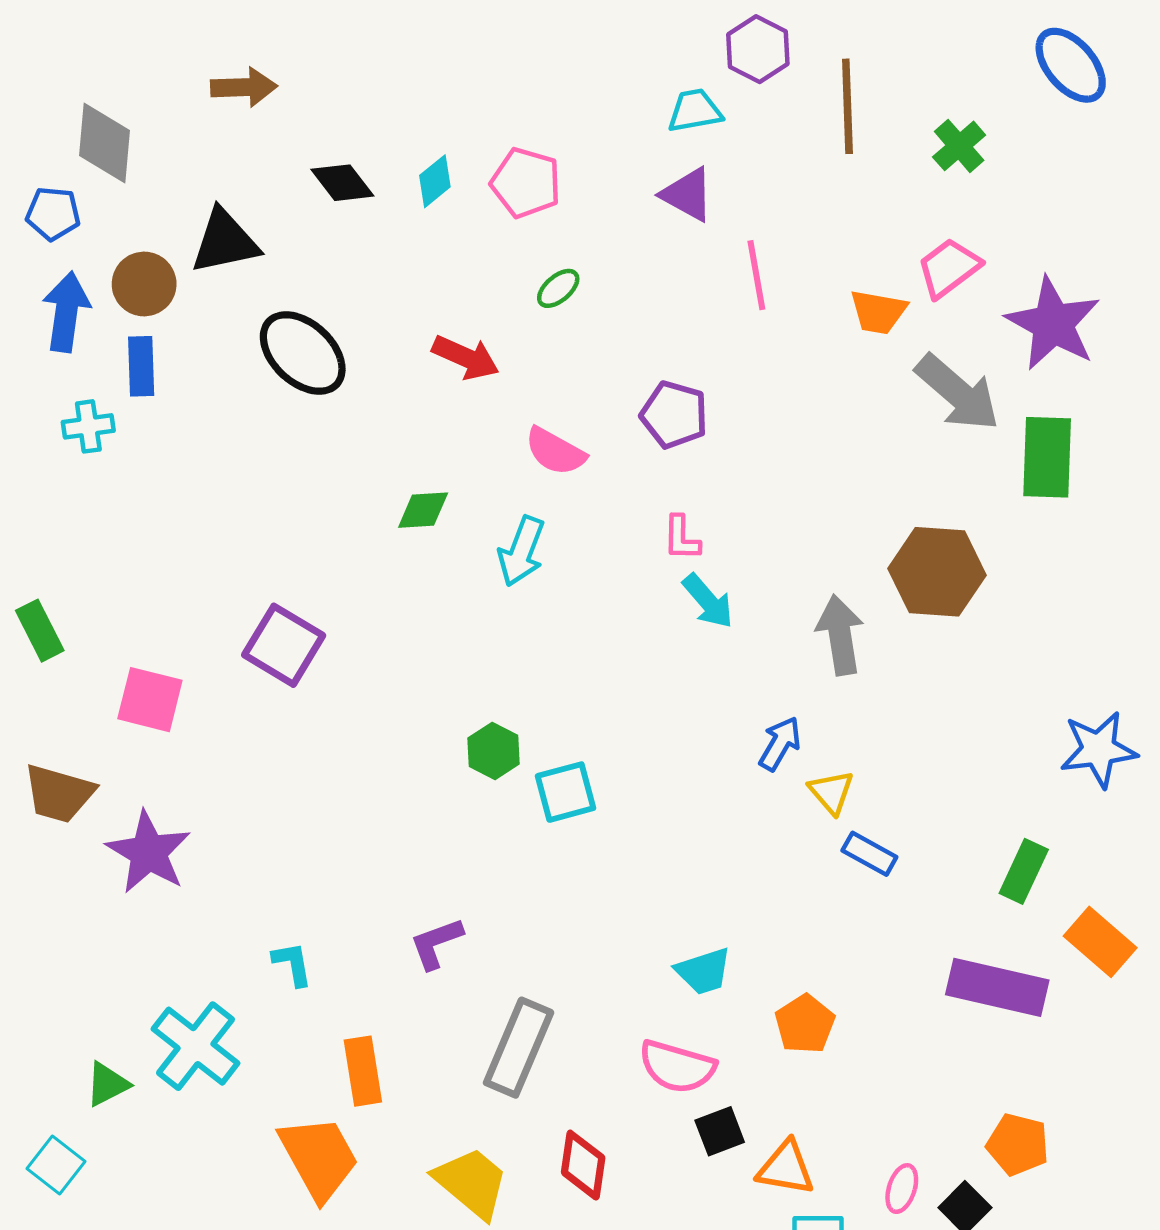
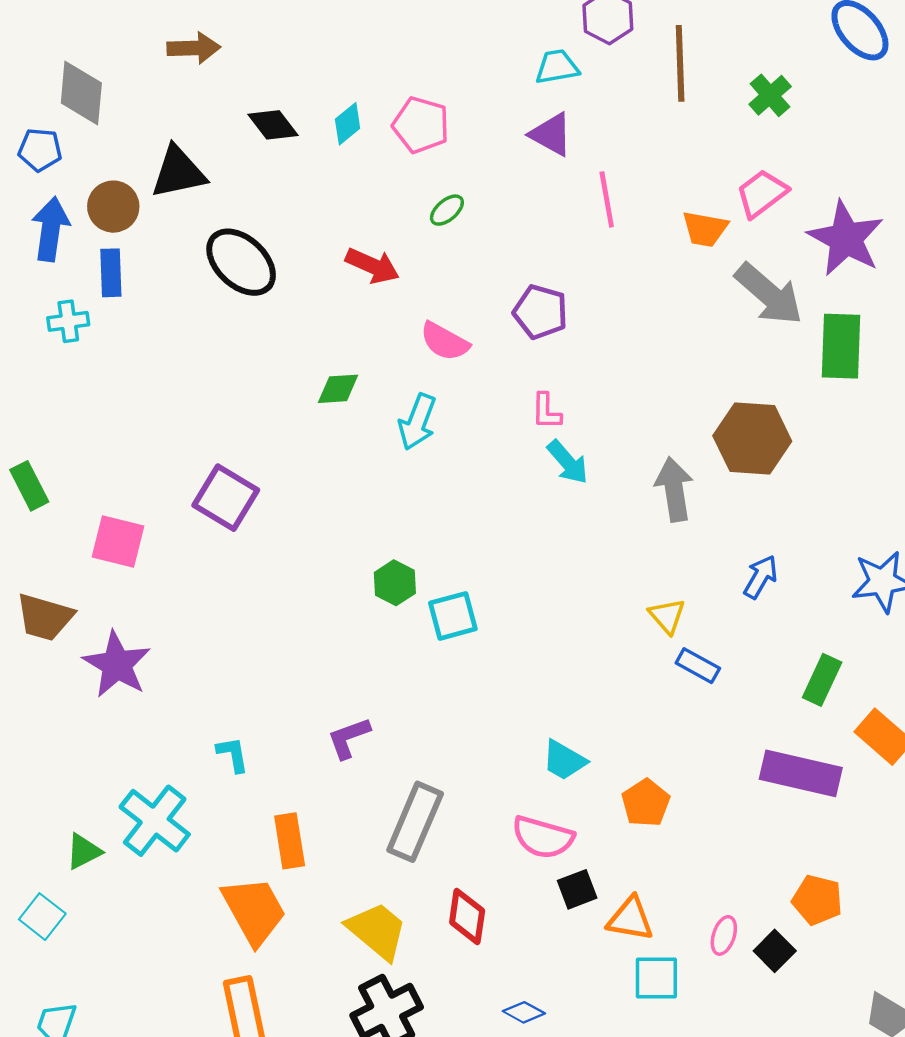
blue arrow: (780, 744) -> (761, 577), moved
cyan trapezoid: (704, 971) -> (564, 760), turned 48

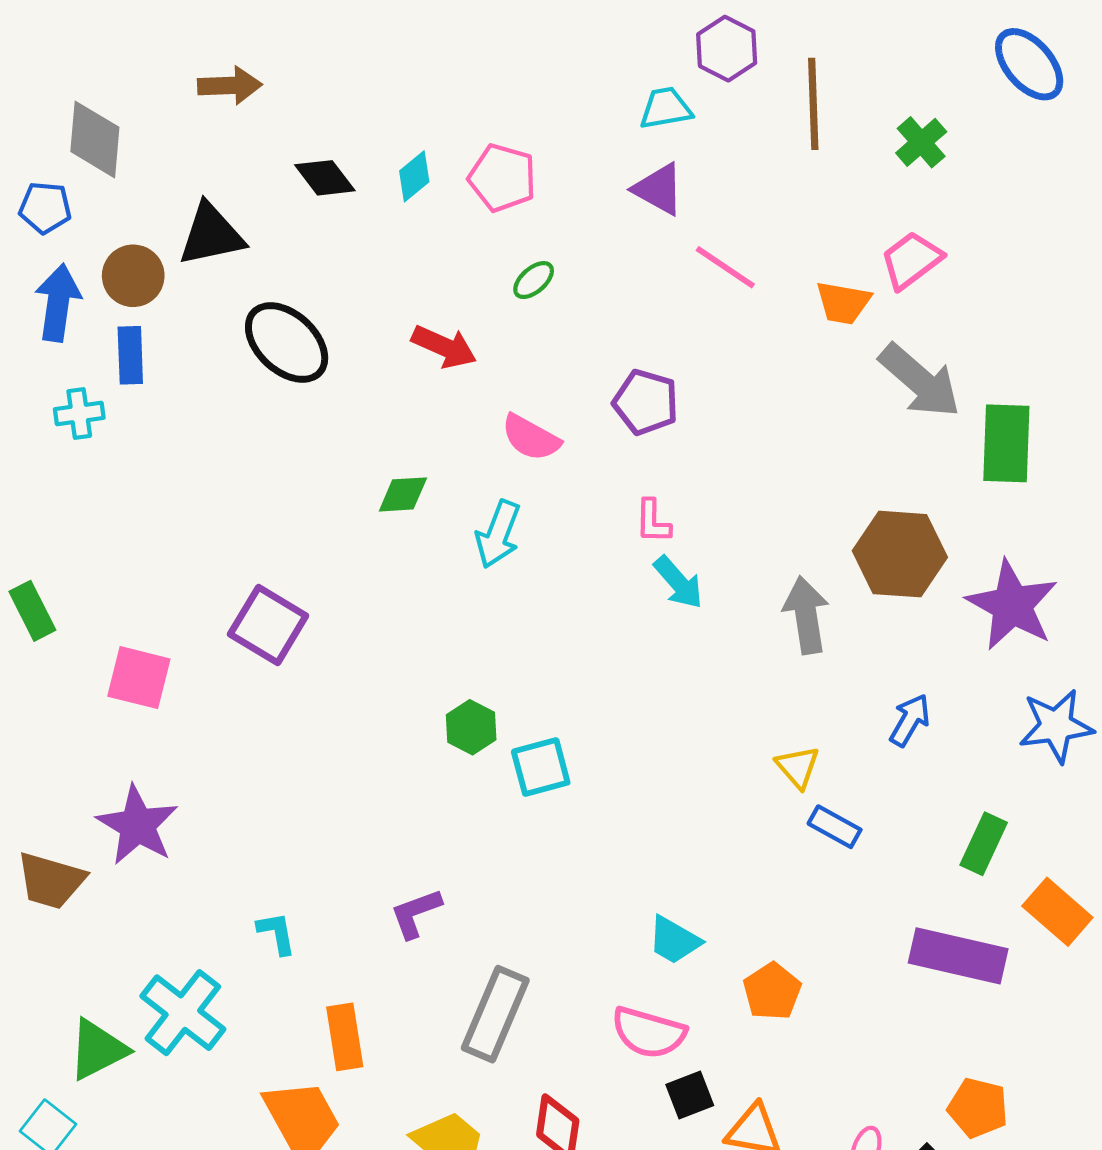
pink line: (607, 199) -> (725, 267), turned -46
purple star: (846, 238) -> (1012, 605), moved
brown trapezoid: (45, 617) -> (51, 881), moved
green triangle: (84, 851) -> (98, 1050), size x1.4

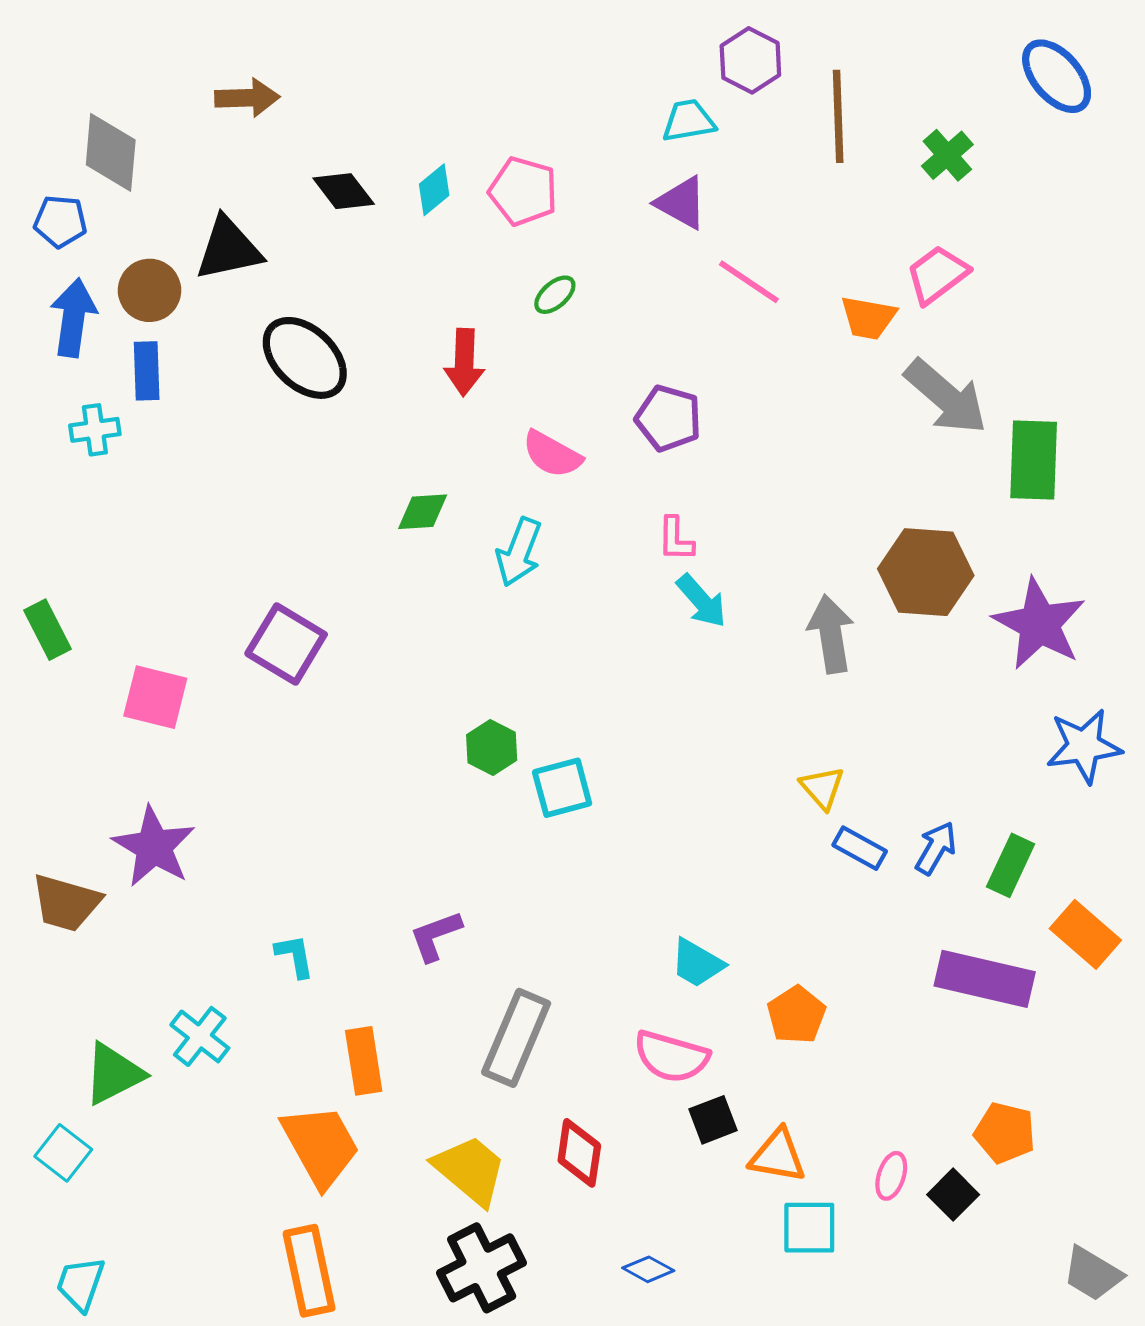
red arrow: (444, 347) -> (464, 362), turned 68
blue arrow: (910, 720) -> (936, 848), moved
cyan cross: (183, 1013) -> (200, 1036), size x0.7

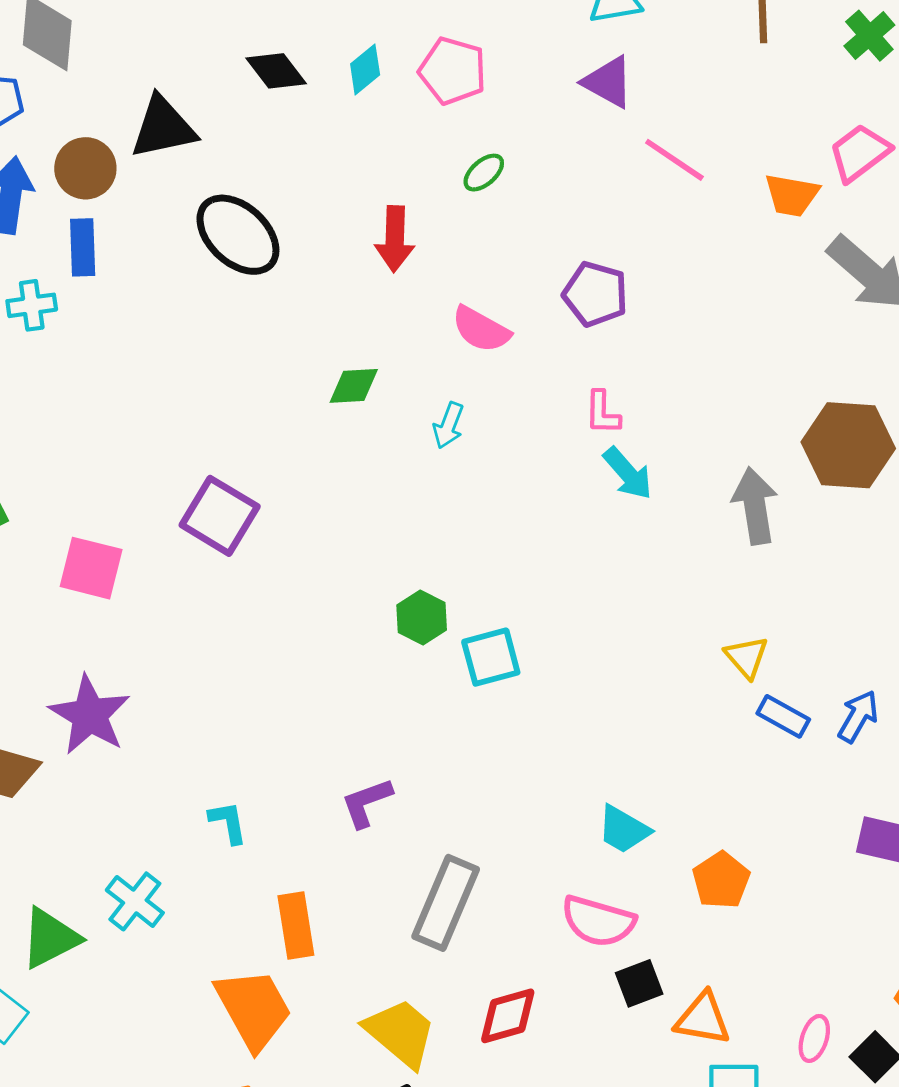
cyan arrow: (519, 552) -> (448, 425), size x0.7
red diamond: (579, 1153) -> (508, 1016), turned 66

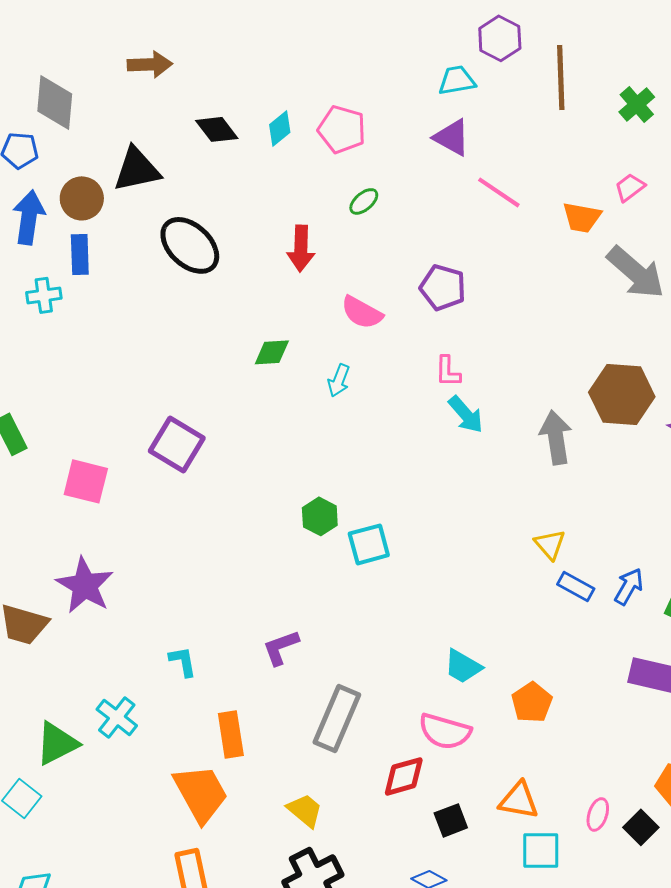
pink trapezoid: (860, 153) -> (630, 187), size x0.7
black square: (639, 983) -> (451, 820), moved
red diamond: (508, 1016) -> (404, 776), moved
yellow trapezoid: (400, 1033) -> (305, 810), size x0.7

